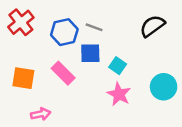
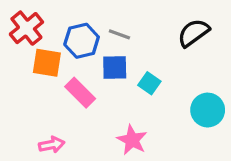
orange square: (23, 78) -> (47, 63), moved
pink star: (119, 94) -> (132, 140), moved

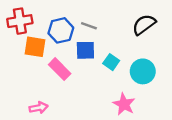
red cross: (26, 28) -> (20, 21), turned 30
cyan circle: (208, 110) -> (143, 71), moved
pink star: (132, 140) -> (124, 104), moved

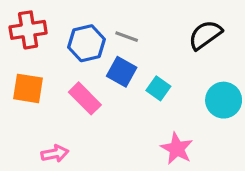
orange square: (35, 47) -> (28, 88), moved
blue square: (85, 50) -> (122, 72), turned 30
cyan circle: (143, 71) -> (224, 100), moved

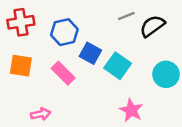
gray line: (127, 37) -> (126, 16), moved, turned -42
cyan square: (158, 88) -> (118, 66), size x1.5

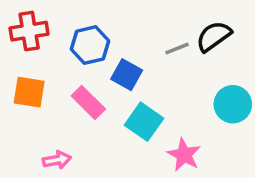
gray line: (126, 16) -> (177, 49), moved
cyan square: (118, 66) -> (144, 122), moved

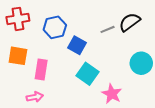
pink rectangle: (88, 102) -> (41, 70), moved, turned 54

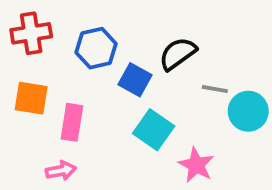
black semicircle: (130, 22) -> (178, 54), moved
gray line: (108, 29) -> (215, 89), moved, turned 32

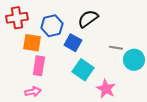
black semicircle: (178, 54) -> (88, 19), moved
orange square: (31, 98) -> (32, 43), moved

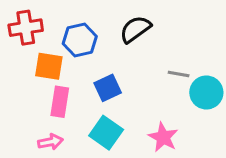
blue square: (73, 43) -> (108, 88), moved, turned 36
cyan square: (83, 70) -> (106, 133), moved

